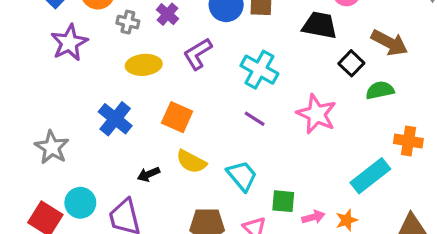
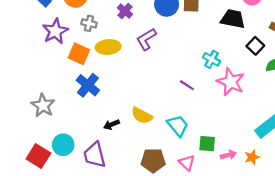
gray cross: (128, 22) -> (89, 23), moved
cyan cross: (259, 70) -> (212, 59), moved, size x0.7
orange square: (177, 117) -> (79, 54), moved

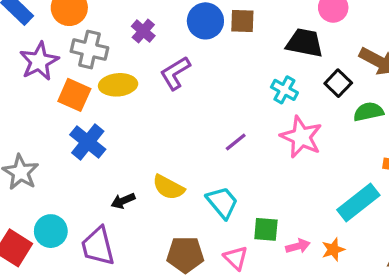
gray cross: (89, 23) -> (89, 50), size x1.5
cyan cross: (212, 59) -> (284, 90), moved
purple line: (187, 85) -> (236, 142), turned -72

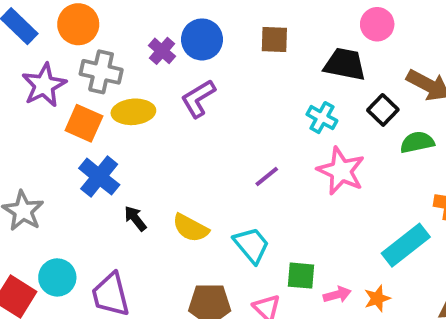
blue circle: (205, 21) -> (202, 39), moved
black arrow: (123, 201) -> (135, 218), moved, turned 75

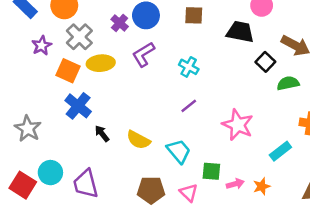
gray cross: (101, 72) -> (79, 37), turned 32
purple star: (44, 85) -> (42, 46), size x0.7
cyan cross: (322, 118) -> (189, 67), moved
pink star: (341, 171) -> (238, 125), moved
cyan rectangle: (406, 245) -> (280, 151), size x0.7

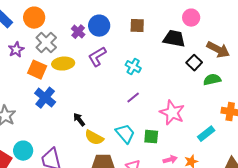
black arrow: (102, 134) -> (79, 120), moved
yellow semicircle: (138, 140) -> (94, 138), moved
green square: (211, 171) -> (151, 137), moved

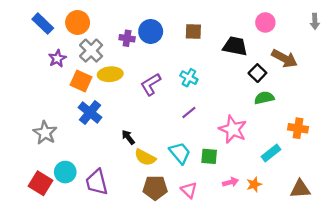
pink circle: (191, 18) -> (265, 22), moved
purple cross: (78, 32) -> (127, 38), turned -32
purple L-shape: (97, 57) -> (151, 84), moved
green semicircle: (212, 80) -> (264, 98), moved

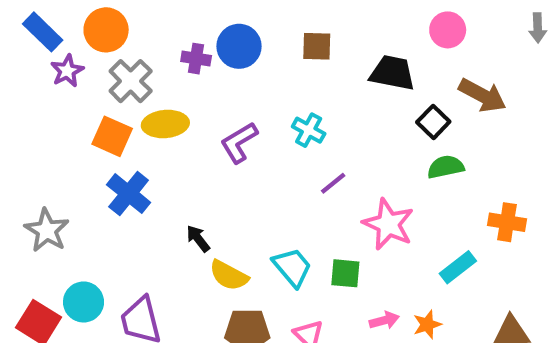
purple star: (57, 58) -> (67, 71), moved
purple line: (189, 112) -> (333, 183), moved

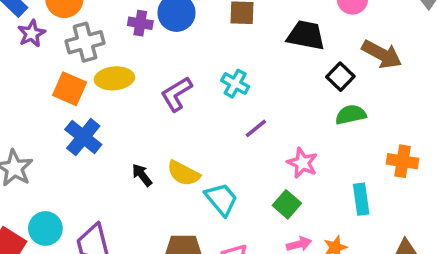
gray cross: (131, 81) -> (85, 42), turned 30
pink star: (388, 224) -> (302, 163), size x0.7
cyan rectangle: (458, 267) -> (361, 199), turned -60
green square: (345, 273) -> (287, 204), moved, turned 36
yellow semicircle: (229, 275) -> (183, 173), moved

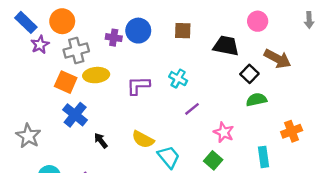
purple L-shape: (176, 94) -> (138, 86), turned 30
orange cross: (402, 161) -> (292, 131), turned -30
black arrow: (142, 175) -> (101, 141), moved

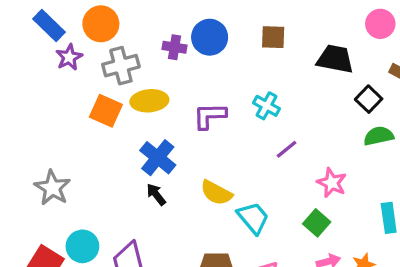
blue cross: (75, 115) -> (158, 158), moved

